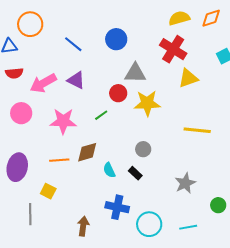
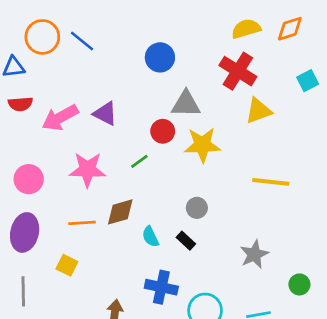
blue line: (73, 44) -> (82, 41), moved
pink circle: (21, 113) -> (29, 179), moved
gray line: (30, 214) -> (23, 291), moved

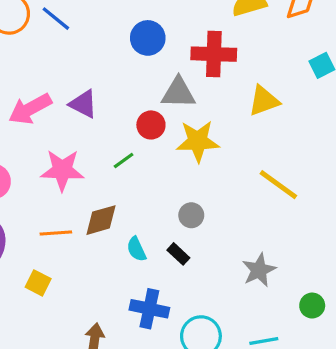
red cross: (238, 71) -> (214, 54), moved, turned -30
yellow line: (271, 182) -> (278, 185), turned 30

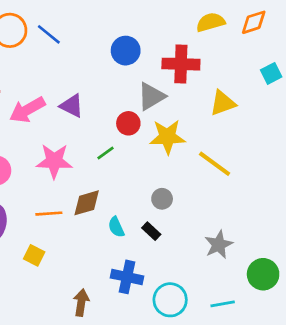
gray triangle: (178, 93) -> (151, 96), turned -32
yellow line: (278, 185) -> (215, 164), moved
green circle: (312, 306) -> (263, 274), size x1.5

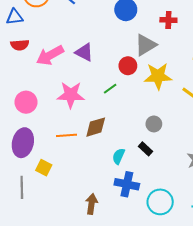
red cross: (181, 64) -> (168, 20), size x0.6
cyan semicircle: (116, 227) -> (119, 156), moved, turned 49
yellow square: (34, 255) -> (44, 168), moved

